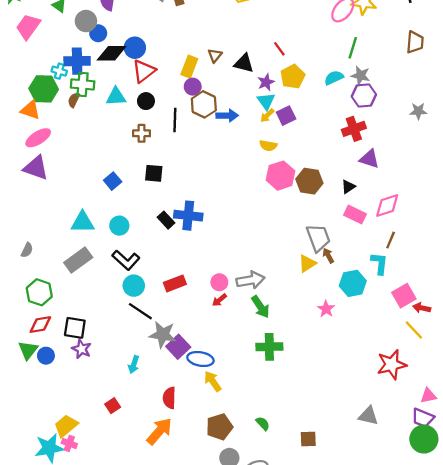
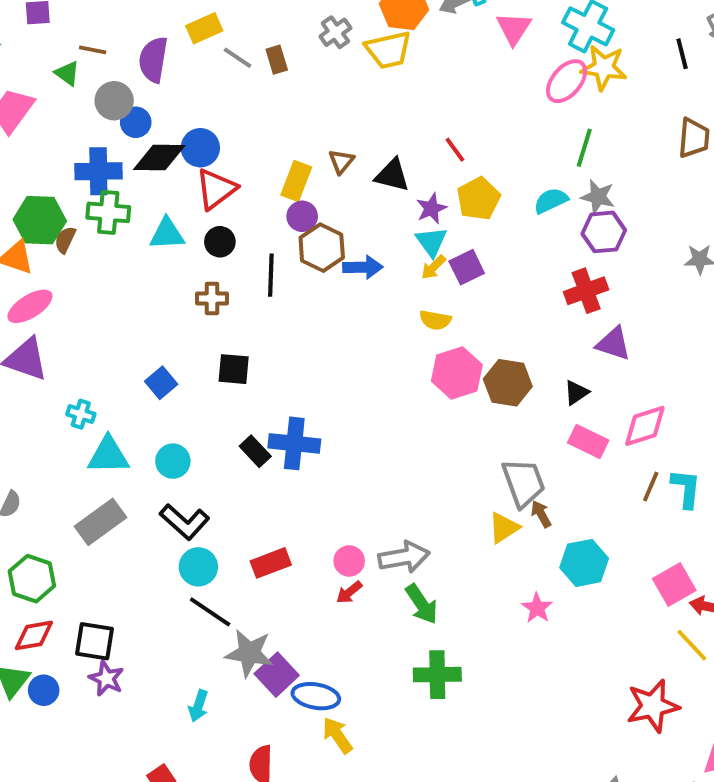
cyan cross: (59, 71) -> (81, 414), moved
brown semicircle: (74, 100) -> (65, 240), moved
cyan L-shape: (379, 263) -> (686, 489), moved

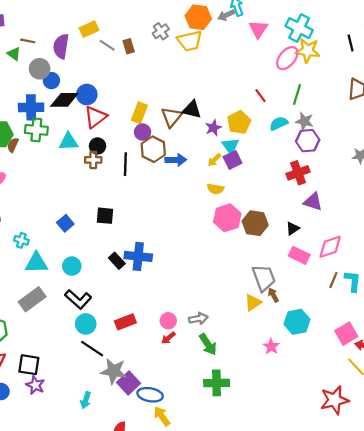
red line: (455, 150) -> (260, 96), moved
brown triangle: (341, 161) -> (171, 117), moved, size x1.5
cyan triangle: (431, 242) -> (230, 146), moved
brown cross: (212, 299) -> (93, 160), moved
gray arrow: (404, 557) -> (198, 319), size x0.7

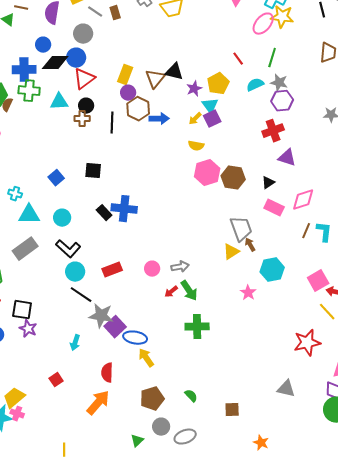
gray circle: (40, 69) -> (83, 34), moved
red arrow: (168, 338) -> (171, 292), moved

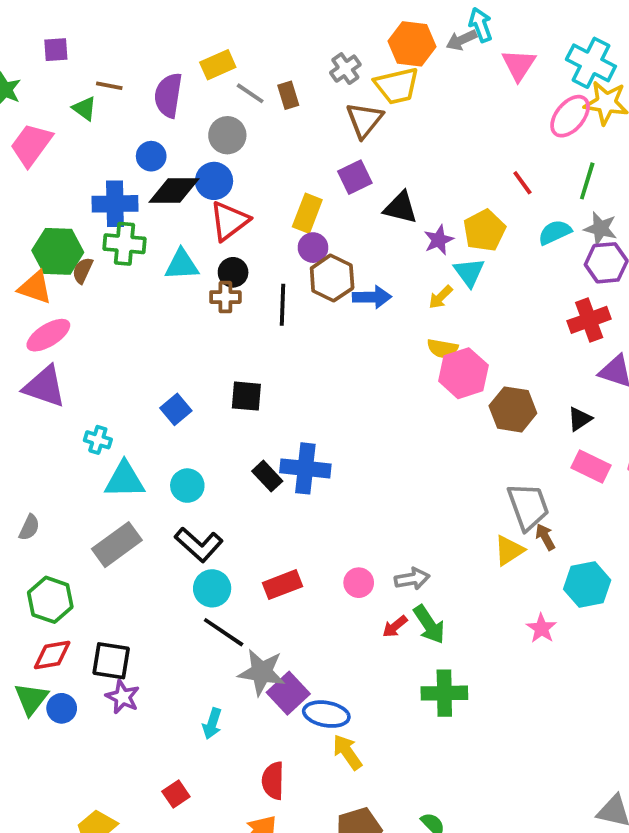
brown triangle: (155, 79) -> (364, 120), moved
purple square: (212, 119) -> (355, 177), moved
pink hexagon: (207, 173) -> (463, 373), moved

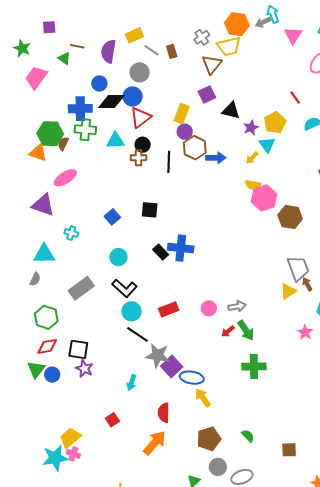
pink ellipse: (48, 335) -> (65, 178), moved
cyan triangle: (124, 480) -> (44, 254), moved

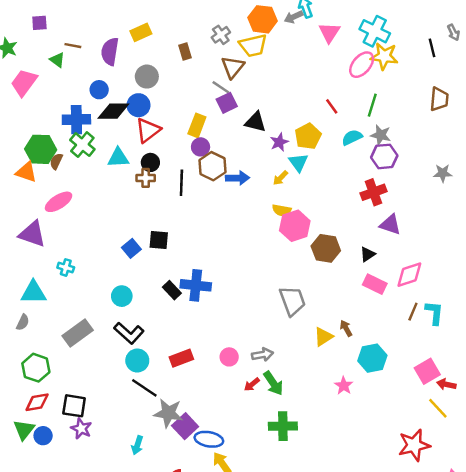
gray line: (152, 50) -> (221, 87), moved
green cross: (85, 130) -> (82, 145), turned 35
blue square: (112, 217) -> (131, 248), moved
gray trapezoid: (298, 268) -> (292, 301), moved

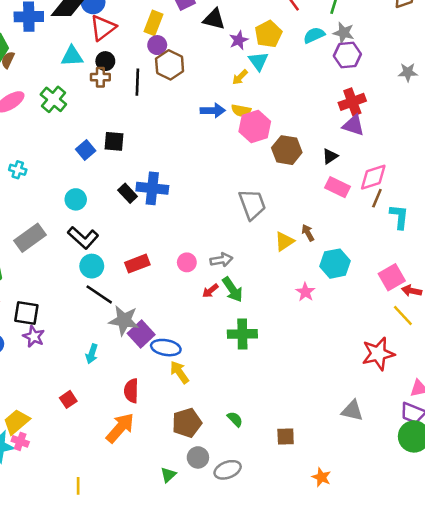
green cross: (82, 145) -> (53, 99), moved
blue arrow: (238, 178) -> (213, 111), moved
red cross: (374, 192) -> (352, 102), moved
brown line: (413, 312) -> (377, 198), moved

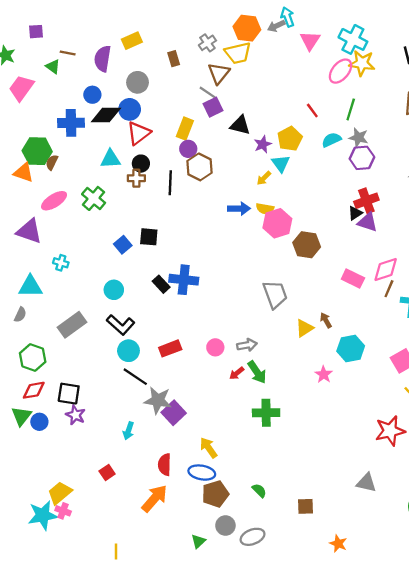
black triangle: (330, 156) -> (355, 213), moved
blue ellipse: (166, 348) -> (202, 473), moved

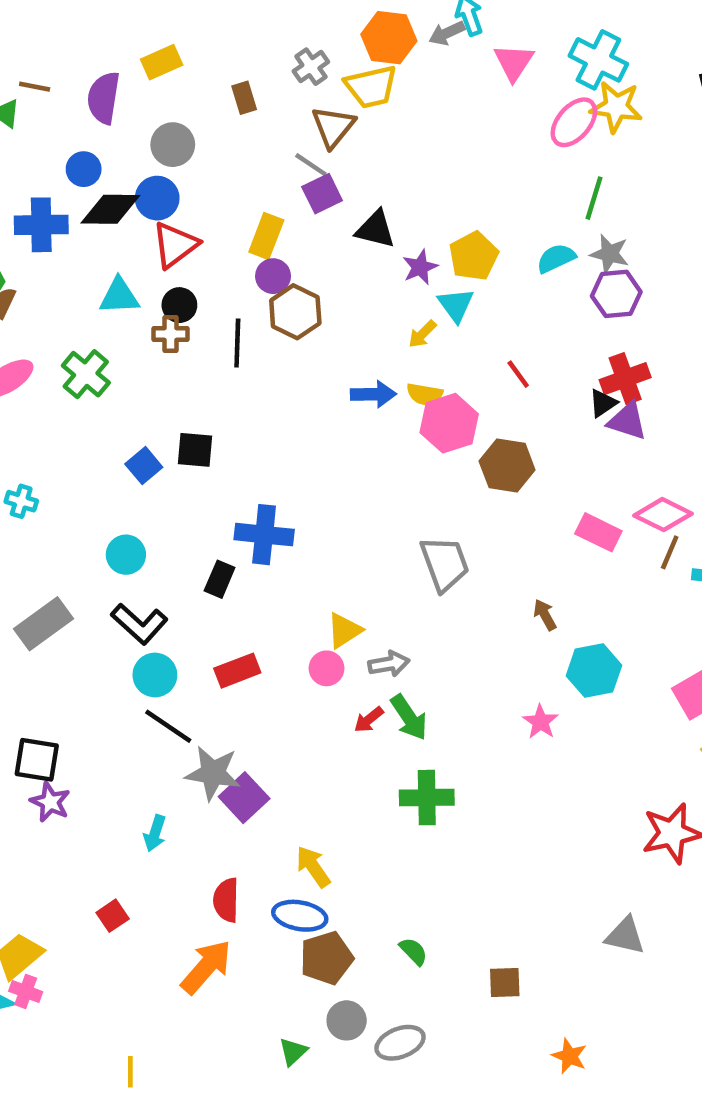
red line: (312, 111) -> (518, 374), moved
pink diamond: (386, 270) -> (663, 515), turned 44
black rectangle: (161, 284) -> (220, 579), moved, turned 66
yellow triangle: (304, 328) -> (344, 630), moved

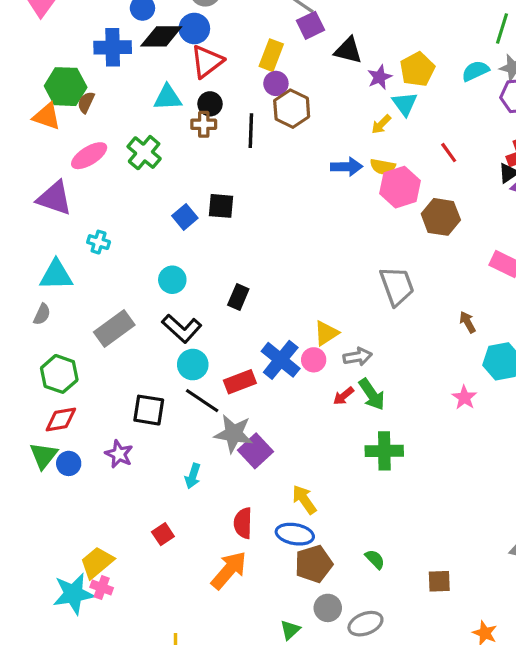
blue cross: (264, 535) -> (281, 360), moved, turned 33
red rectangle: (237, 671) -> (240, 382), moved
black square: (37, 760) -> (149, 410), moved

